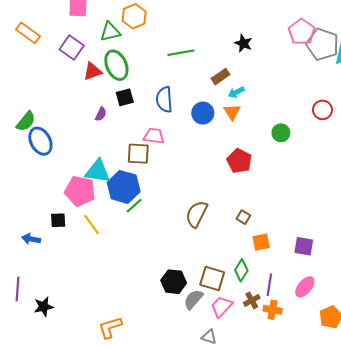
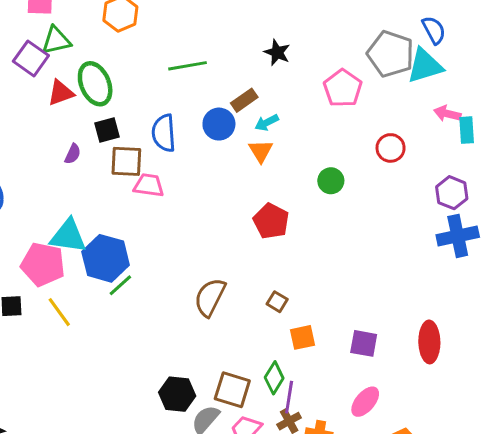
green triangle: (110, 32) -> (56, 40), moved
pink pentagon: (302, 32) -> (343, 88), moved
blue circle: (203, 113) -> (219, 124), moved
brown square: (138, 154) -> (126, 161), moved
purple line: (269, 285) -> (289, 397), moved

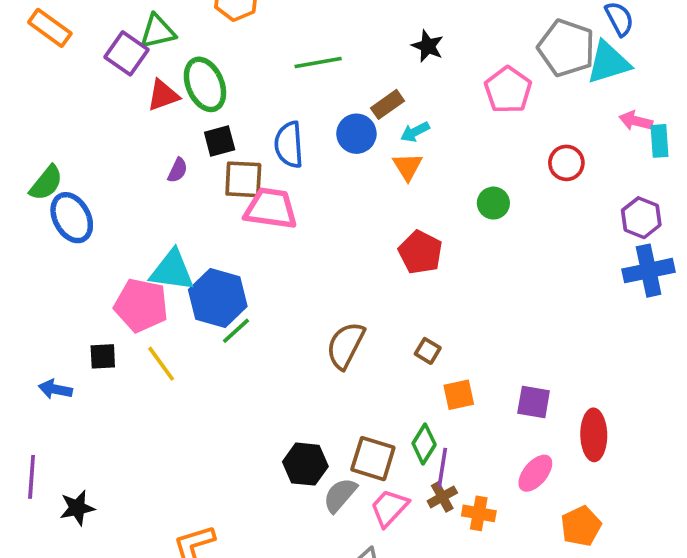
pink trapezoid: (149, 185) -> (271, 209), size x1.4
red ellipse: (429, 342) -> (594, 435), moved

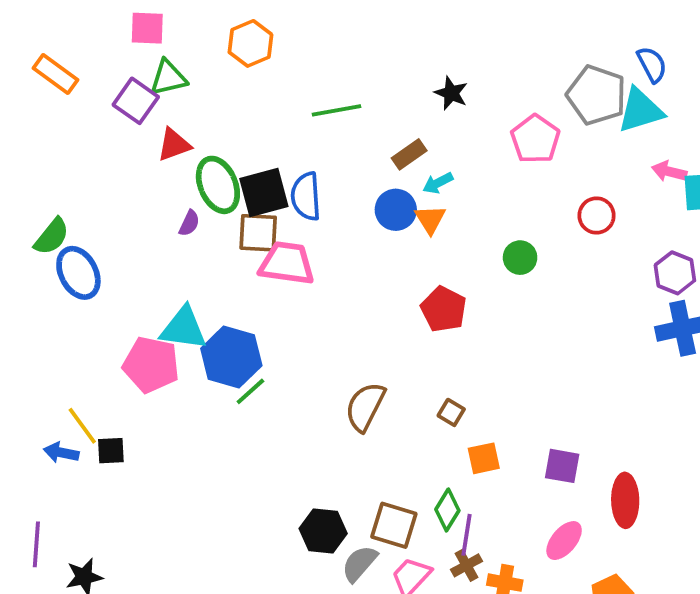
green ellipse: (205, 84) -> (218, 185), moved
blue circle: (356, 134) -> (396, 210), moved
black square: (220, 141) -> (264, 193), moved, size x1.5
black square: (103, 356) -> (111, 451), moved
yellow line: (161, 364) -> (82, 426), moved

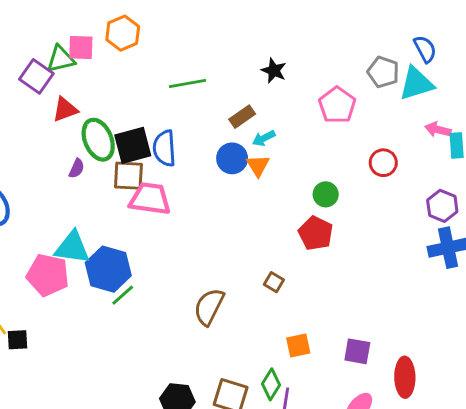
pink square: (147, 28) -> (81, 48), moved
gray pentagon: (597, 95) -> (383, 72), size x0.7
red pentagon: (444, 309) -> (316, 233), moved
brown square: (451, 412) -> (274, 282), moved

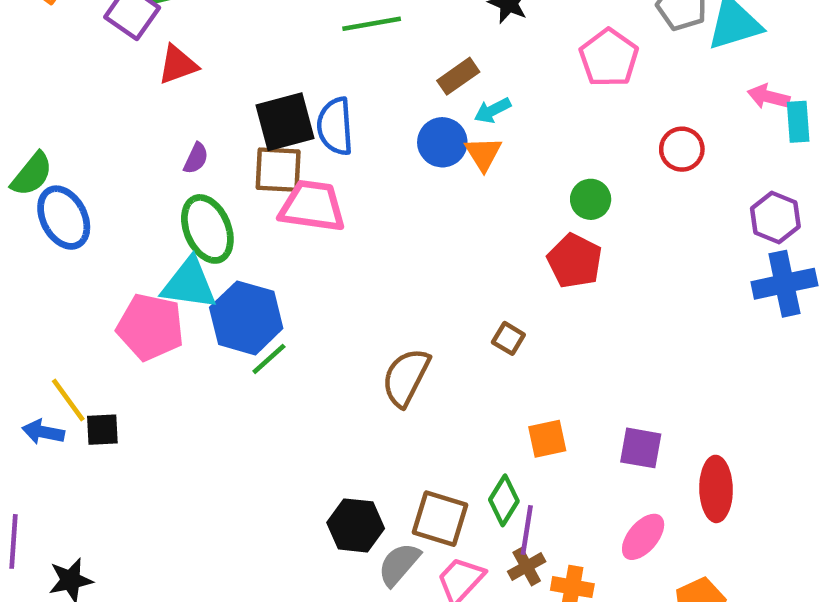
green ellipse: (98, 140) -> (207, 229), moved

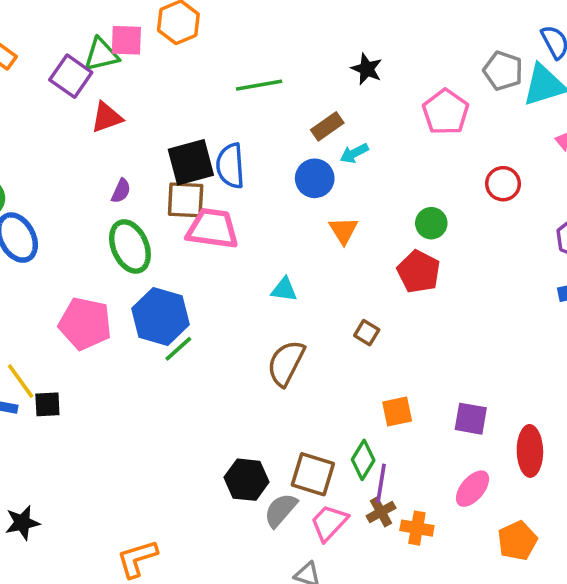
orange triangle: (483, 154) -> (343, 230), moved
cyan triangle: (189, 284) -> (284, 290), moved, size x0.6

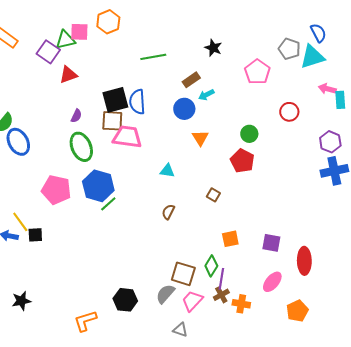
brown semicircle: (286, 363) -> (168, 212), size x0.6
black hexagon: (247, 480) -> (125, 300), moved

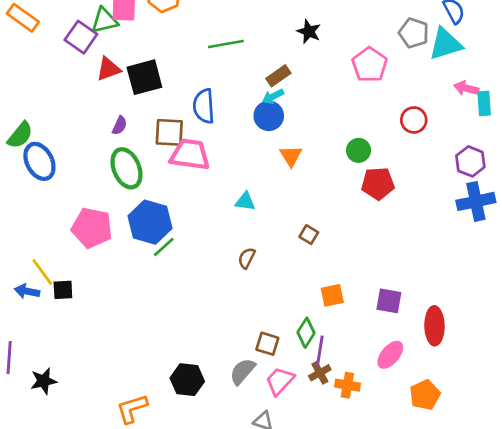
cyan arrow: (206, 95) -> (273, 96), moved
black square: (115, 100) -> (144, 77), moved
red pentagon: (242, 161) -> (378, 184), moved, turned -30
brown square: (183, 274) -> (267, 344), size x0.7

